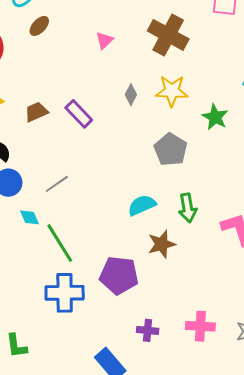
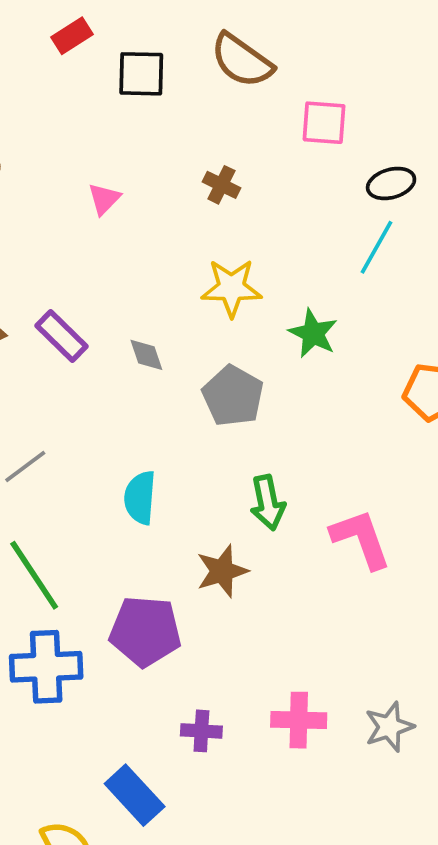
brown cross: (168, 35) -> (221, 185), size x0.5
gray diamond: (131, 95) -> (146, 355), moved, turned -45
cyan semicircle: (142, 205) -> (140, 498), moved, turned -60

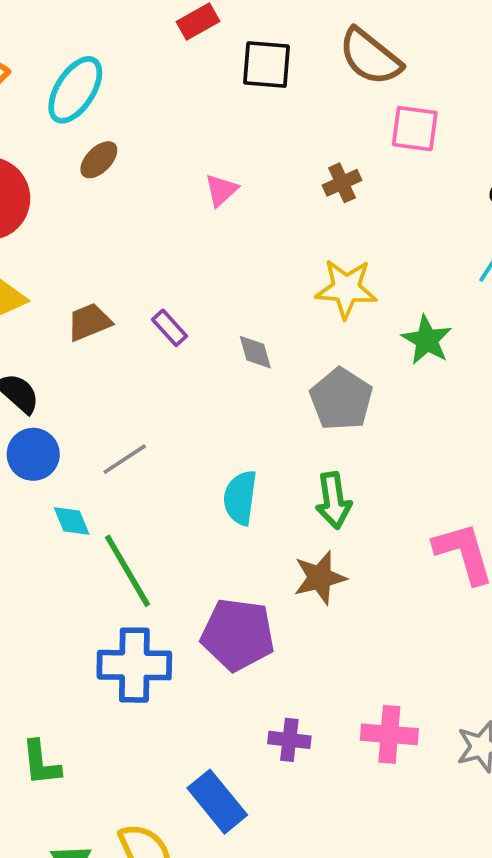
pink square: (324, 123) -> (415, 129), moved
brown cross: (221, 185) -> (342, 183), turned 36
purple rectangle: (61, 336) -> (169, 328), size x0.7
green arrow: (268, 503) -> (334, 500), moved

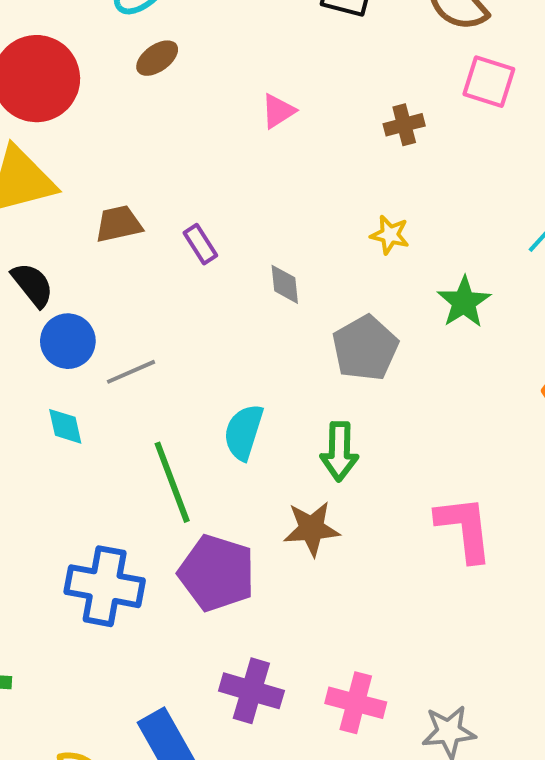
yellow star: (346, 289) -> (390, 235), size x0.6
blue circle: (33, 454) -> (68, 341), moved
green line: (127, 571) -> (172, 482), moved
purple cross: (289, 740) -> (251, 691), size x1.4

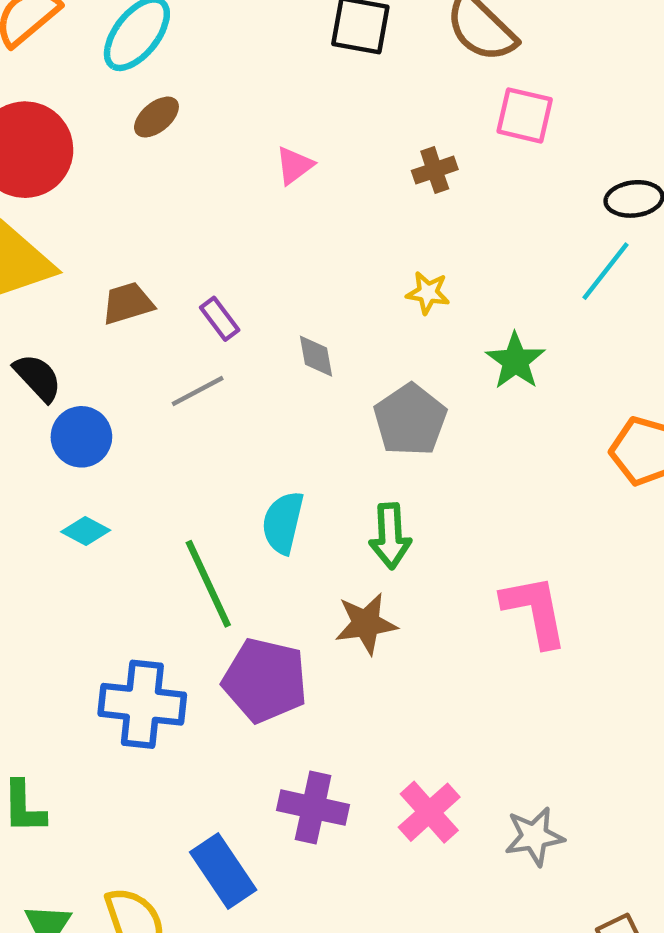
gray line: (131, 372) -> (198, 391), moved
cyan diamond: (65, 426) -> (86, 531), turned -45
pink cross: (356, 703) -> (429, 812), turned 38

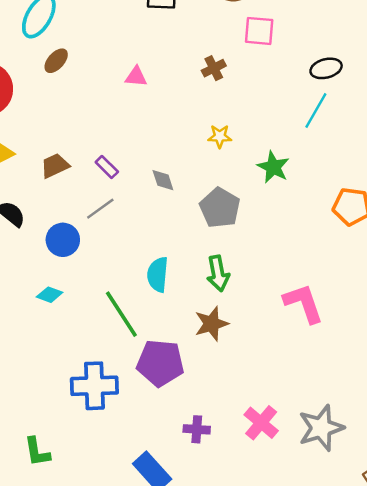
pink triangle: (294, 165) -> (136, 77), turned 50
blue circle: (81, 437) -> (63, 240), moved
purple cross: (313, 808) -> (197, 429), size x0.7
gray star: (534, 836) -> (321, 428), size x1.4

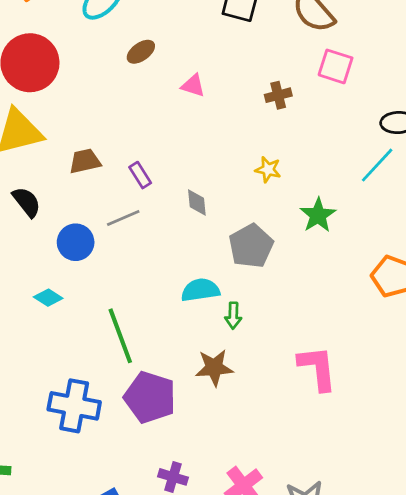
brown ellipse: (56, 61) -> (141, 52), moved
green arrow: (218, 273) -> (233, 316), size x0.7
cyan semicircle: (158, 275) -> (200, 290), moved, turned 64

